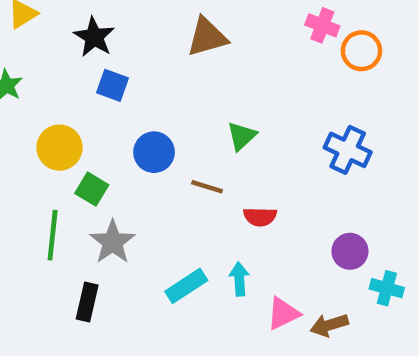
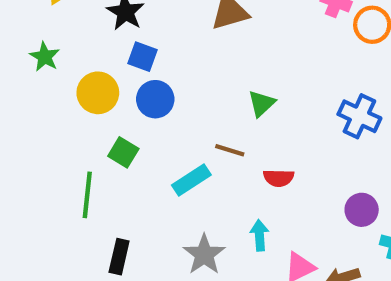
yellow circle: (60, 148) -> (98, 93), moved
blue circle: (154, 152) -> (155, 99), moved
gray star: (113, 242) -> (204, 254), moved
cyan rectangle: (186, 286) -> (191, 180), moved

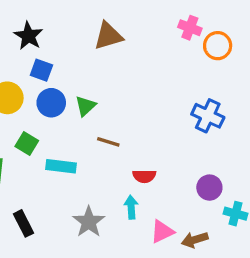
green triangle: (262, 103) -> (85, 106), moved
red semicircle: (279, 178) -> (144, 176), moved
cyan rectangle: (191, 180) -> (61, 166), moved, turned 40
black rectangle: (119, 257) -> (24, 223), turned -40

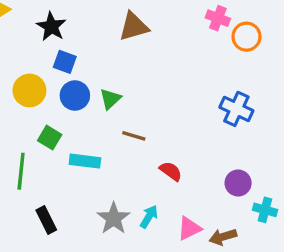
red semicircle: (144, 176) -> (171, 171), turned -145
cyan arrow: (131, 207) -> (149, 217), moved, turned 35

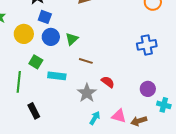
blue cross: (236, 109) -> (147, 45), turned -36
cyan arrow: (149, 217) -> (95, 118), moved
gray star: (114, 218) -> (87, 93), moved
pink triangle: (189, 228) -> (119, 116), turned 42

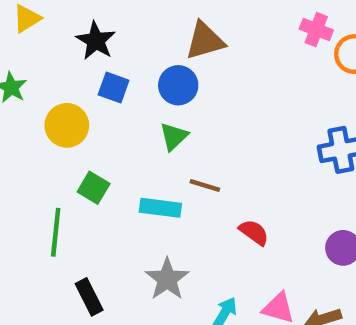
blue circle: (51, 37) -> (178, 85), moved
cyan rectangle: (57, 76) -> (160, 208), moved
gray star: (87, 93) -> (167, 279), moved

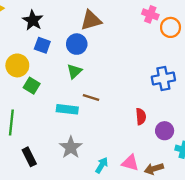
green square: (94, 188) -> (32, 86), moved
red semicircle: (254, 232) -> (141, 116), moved, turned 49

